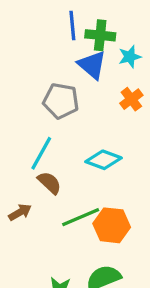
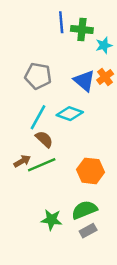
blue triangle: (92, 65) -> (84, 81), moved
gray pentagon: (61, 101) -> (38, 76), moved
cyan diamond: (103, 160) -> (70, 114), moved
green line: (81, 217) -> (42, 165), moved

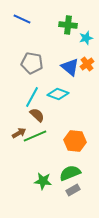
blue line: (61, 22) -> (22, 19), moved, turned -60

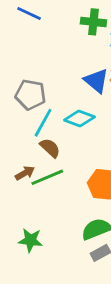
gray pentagon: (32, 63) -> (30, 95), moved
green star: (43, 181) -> (30, 240), moved

